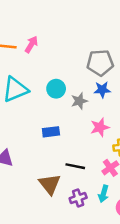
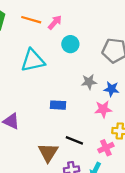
cyan circle: (56, 89) -> (70, 44), moved
blue star: (102, 90) -> (111, 89), moved

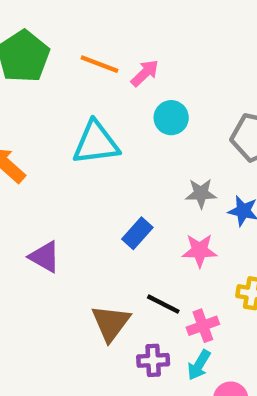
blue rectangle: (58, 105) -> (137, 233), turned -56
pink star: (103, 109) -> (200, 251), moved
pink cross: (106, 148) -> (203, 326), moved

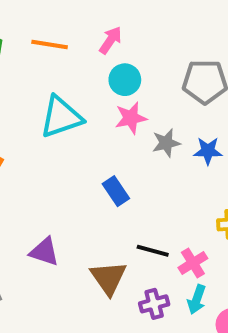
pink arrow: (145, 73) -> (110, 40), moved
blue rectangle: (137, 233) -> (116, 191), turned -64
pink star: (200, 251) -> (131, 118), moved
purple triangle: (45, 257) -> (44, 252), moved

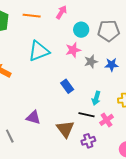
cyan circle: (125, 80) -> (81, 30), moved
cyan arrow: (197, 299) -> (96, 98), moved

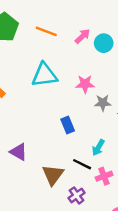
cyan circle: (81, 30) -> (104, 43), moved
purple cross: (88, 141) -> (77, 195), turned -32

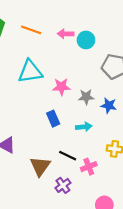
pink arrow: (82, 36) -> (66, 34), turned -133
pink star: (85, 84) -> (61, 87), moved
cyan arrow: (98, 148) -> (84, 127), moved, turned -126

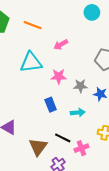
pink arrow: (66, 34) -> (61, 45), moved, turned -32
cyan circle: (86, 40) -> (92, 12), moved

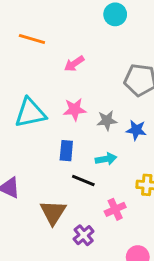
cyan triangle: (31, 62) -> (30, 113), moved
blue rectangle: (51, 105) -> (66, 151), turned 32
black line: (63, 138) -> (83, 181), moved

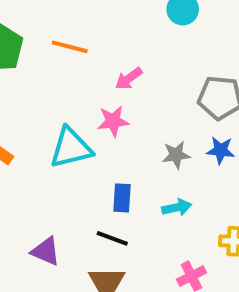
pink star: (75, 109) -> (113, 121), moved
blue star: (136, 130) -> (221, 150), moved
black line: (83, 181) -> (112, 238), moved

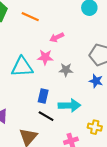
gray star: (176, 155) -> (66, 70), moved
cyan arrow: (177, 207) -> (69, 105), size x1.5
black line: (112, 238) -> (46, 116), moved

